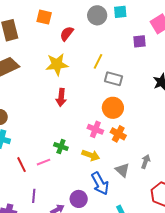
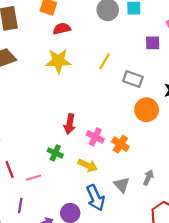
red semicircle: (67, 34) -> (62, 29), moved, turned 35
gray rectangle: (114, 79) -> (133, 79), moved
red arrow: (61, 97) -> (70, 124), moved
orange circle: (113, 108) -> (147, 110), moved
pink line: (44, 162) -> (33, 178), moved

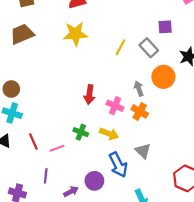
purple square: (153, 43) -> (165, 27), moved
yellow line: (104, 61) -> (120, 47), moved
gray rectangle: (133, 79) -> (149, 48), turned 30
green cross: (55, 153) -> (81, 132), moved
gray arrow: (148, 177) -> (139, 89), moved, turned -40

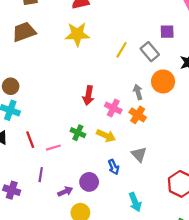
blue arrow: (118, 165) -> (114, 167), size x0.6

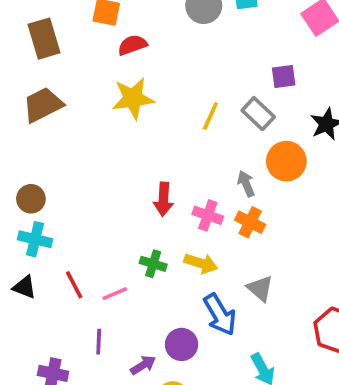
blue arrow: (114, 167) -> (220, 315), size x1.6

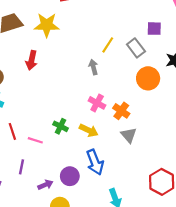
yellow star: (133, 98) -> (47, 25), moved
gray arrow: (246, 184) -> (93, 67), moved
red arrow: (163, 199) -> (32, 60), moved
gray triangle: (260, 288) -> (129, 135), moved
pink line: (115, 294) -> (35, 140), turned 32

